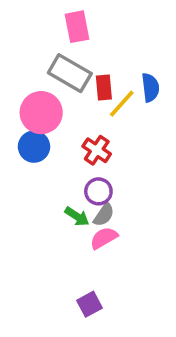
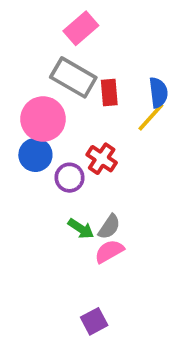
pink rectangle: (77, 27) -> (81, 28), turned 60
yellow line: (122, 104) -> (151, 117), moved
purple circle: (98, 191) -> (70, 178), moved

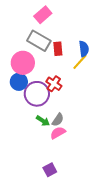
purple circle: (70, 178) -> (37, 94), size x1.6

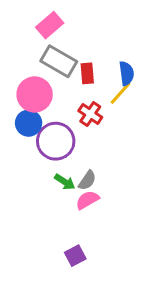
pink rectangle: (43, 15) -> (50, 25), moved
red cross: (54, 84) -> (90, 114), moved

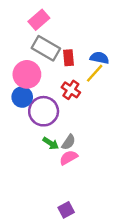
blue semicircle: (127, 73) -> (99, 58), turned -72
purple square: (75, 256) -> (66, 210), moved

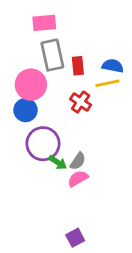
pink rectangle: (39, 20) -> (44, 23), turned 36
gray rectangle: (46, 48) -> (52, 55), turned 48
yellow line: (95, 73) -> (107, 83), turned 36
purple circle: (44, 111) -> (43, 144), moved

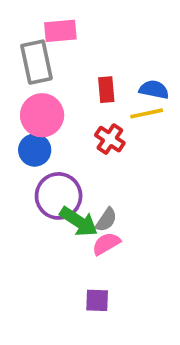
gray rectangle: (52, 55) -> (37, 62), moved
green arrow: (58, 162) -> (79, 222), size x1.5
purple square: (75, 238) -> (97, 300), moved, turned 30

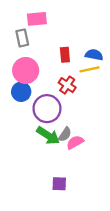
gray rectangle: (37, 62) -> (22, 38), size x0.7
purple circle: (59, 196) -> (47, 109), moved
pink semicircle: (106, 244) -> (75, 142), moved

